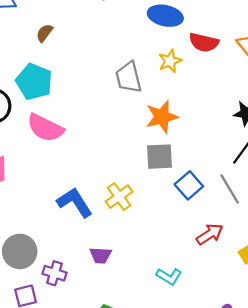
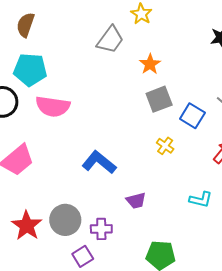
brown semicircle: (44, 33) -> (25, 25), size x1.4
gray trapezoid: (128, 77) -> (110, 40), turned -112
orange star: (162, 117) -> (150, 64), size x0.7
yellow cross: (119, 197) -> (165, 146), moved, size x0.7

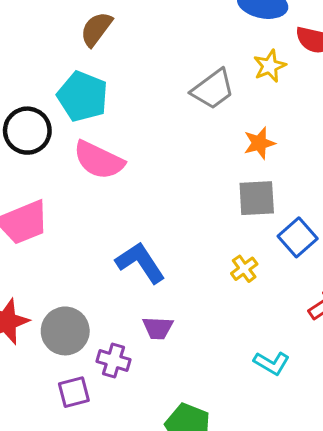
purple trapezoid: (136, 201) -> (158, 328), moved

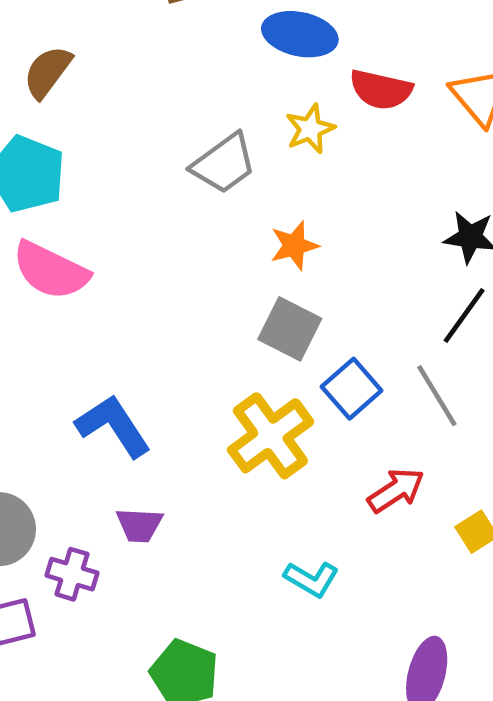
gray square: (257, 198) -> (290, 329), turned 30
yellow cross: (244, 269) -> (270, 436), size x2.0

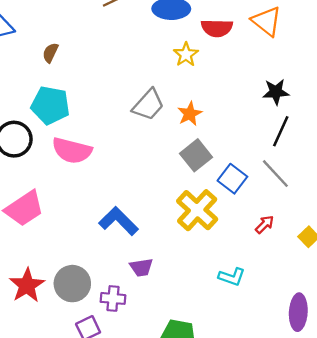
brown semicircle: (48, 72) -> (50, 53), size x0.7
gray trapezoid: (224, 164) -> (148, 105), moved
gray square: (290, 329) -> (196, 155), turned 36
red arrow: (396, 490) -> (265, 224), size x0.7

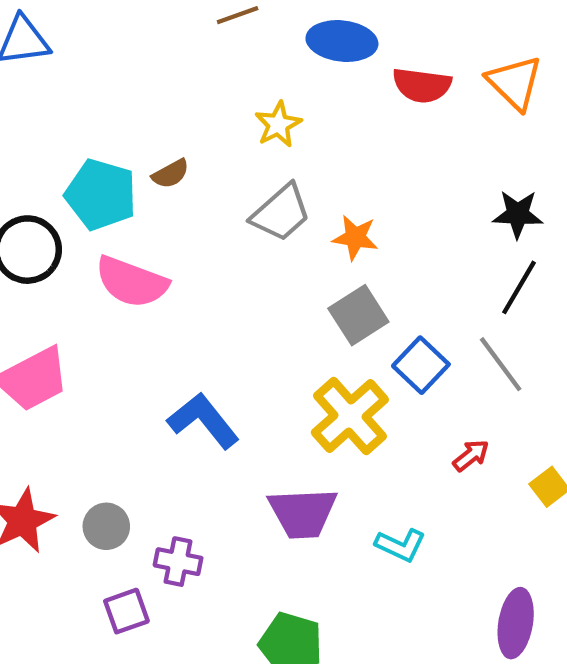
brown semicircle: (50, 53) -> (171, 174), moved, turned -150
yellow star: (186, 54) -> (278, 124), moved
orange star: (190, 114) -> (355, 237), turned 30
purple trapezoid: (141, 267) -> (303, 513), moved, size x1.6
gray circle: (72, 284) -> (106, 526), size x0.7

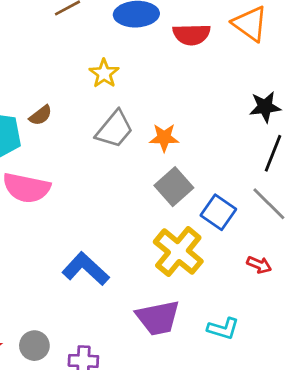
red arrow: (471, 455) -> (259, 265), turned 70

